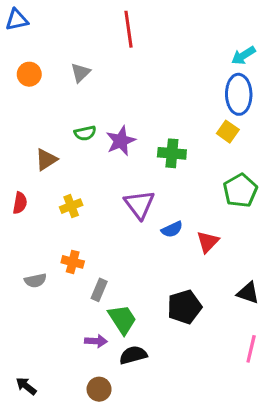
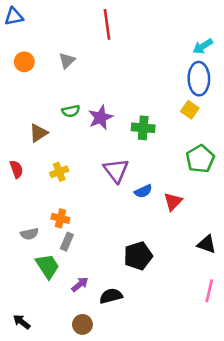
red semicircle: (20, 203) -> (16, 169), turned -30
gray rectangle: (99, 290) -> (67, 242), moved
black pentagon: (184, 307) -> (138, 256), moved
green trapezoid: (122, 319) -> (48, 266), moved
purple arrow: (96, 341) -> (80, 284), turned -42

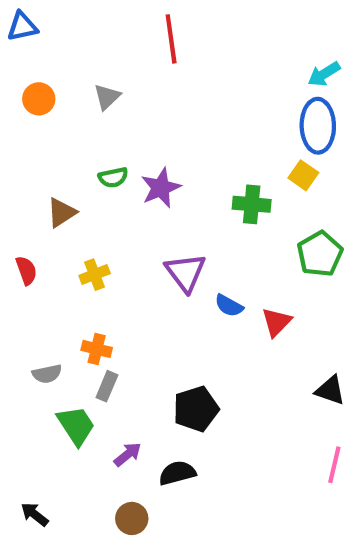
green cross: (143, 128) -> (252, 204), moved
blue semicircle: (143, 191) -> (229, 306), turned 54
black pentagon: (138, 256) -> (196, 409), moved

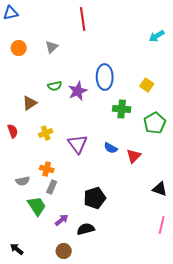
blue ellipse: (318, 126) -> (105, 77), moved
green cross: (252, 204) -> (122, 109), moved
purple triangle: (186, 272) -> (78, 144), moved

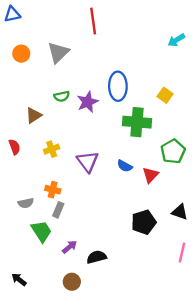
gray triangle: (52, 47) -> (58, 52), size x1.5
green cross: (122, 109) -> (137, 122), size x1.4
green pentagon: (155, 123) -> (173, 151), moved
black pentagon: (95, 198) -> (144, 222), moved

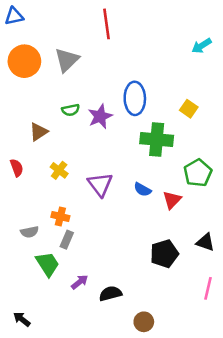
orange circle: (21, 54) -> (24, 61), size x1.6
yellow cross: (52, 149) -> (59, 170), turned -32
brown circle: (72, 282) -> (144, 322), moved

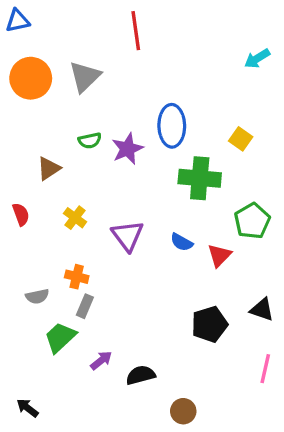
green trapezoid: (48, 264) -> (60, 337), turned -100

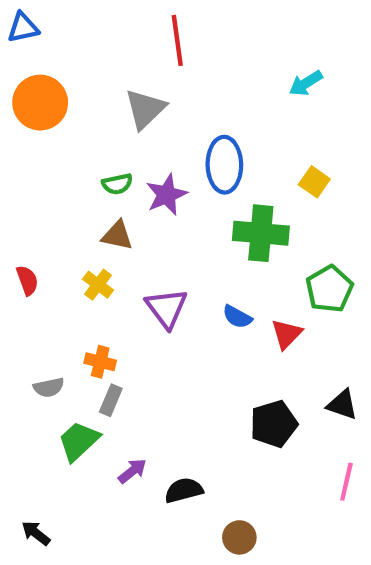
cyan arrow: (257, 59) -> (306, 83), moved
gray triangle: (85, 77) -> (145, 109), moved
brown triangle: (49, 168) -> (117, 235), moved, turned 45

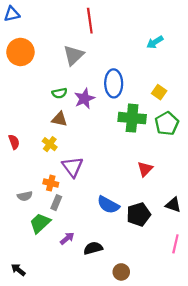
green pentagon: (329, 289) -> (167, 123), moved
purple triangle: (167, 308) -> (72, 167), moved
blue semicircle: (237, 317) -> (108, 205), moved, size x1.5

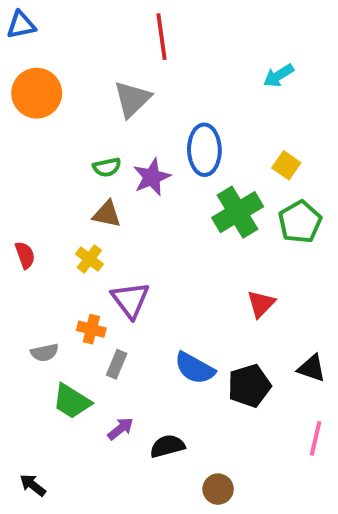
green cross: (132, 118) -> (238, 212), turned -36
gray rectangle: (56, 203) -> (117, 364), moved
green trapezoid: (40, 223) -> (72, 401), turned -105

